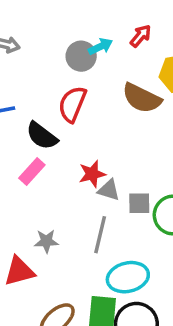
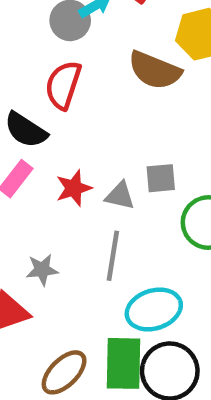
red star: (92, 174) -> (74, 188), moved
gray square: (139, 203) -> (161, 178), moved

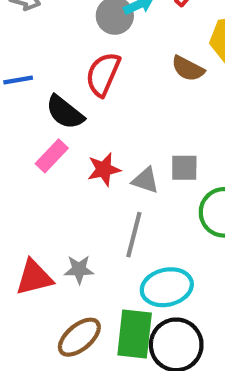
brown semicircle: (155, 70) -> (188, 69), size x0.7
gray star: (42, 270) -> (79, 269), moved

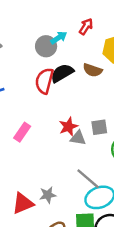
black semicircle: (65, 112) -> (62, 73), moved, turned 120
red star: (104, 169) -> (68, 127), moved
gray line: (134, 235) -> (88, 179), moved, turned -55

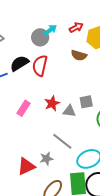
red arrow: (86, 26) -> (76, 27), moved, turned 32
black semicircle: (62, 73) -> (19, 63), moved
red star: (68, 127) -> (52, 103), moved
gray line: (88, 179) -> (62, 141), moved

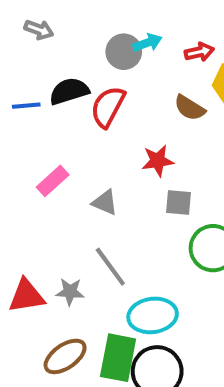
red star: (52, 103) -> (158, 161), moved
gray triangle: (69, 111) -> (105, 202), moved

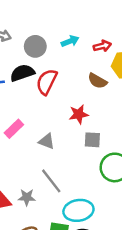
gray circle: (124, 52) -> (35, 46), moved

